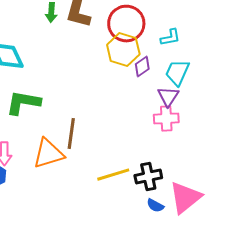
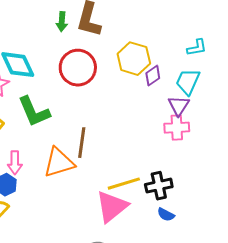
red circle: (126, 24) -> (78, 68), moved
cyan L-shape: (170, 38) -> (197, 48), moved
green L-shape: (23, 103) -> (34, 112), turned -123
pink triangle: (185, 198) -> (112, 207), moved

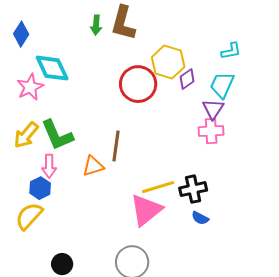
red circle: (78, 68) -> (138, 84), moved
green L-shape: (34, 112) -> (57, 135), moved
orange triangle: (59, 163) -> (93, 166), size x0.7

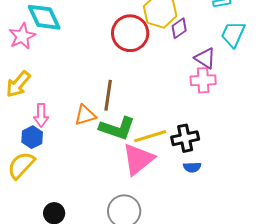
cyan trapezoid: (222, 85) -> (233, 34), moved
purple triangle: (213, 109) -> (205, 58), turned -30
green L-shape: (57, 135) -> (117, 128), moved, turned -48
blue semicircle: (200, 218) -> (192, 167), turned -30

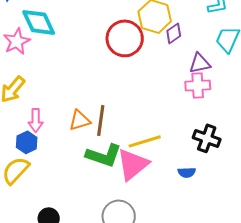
purple triangle: (205, 58) -> (200, 63), turned -45
brown line: (108, 95) -> (101, 120), moved
green L-shape: (117, 128) -> (104, 155), moved
black cross: (185, 138) -> (207, 138), moved, turned 32

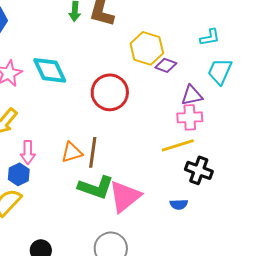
cyan diamond: (39, 22) -> (50, 70), moved
purple diamond: (174, 33) -> (166, 65), turned 55
red circle: (125, 38) -> (110, 92), moved
yellow line: (145, 141) -> (178, 145), moved

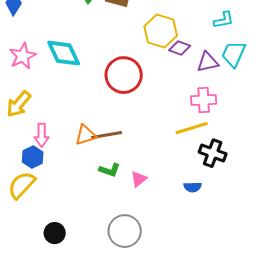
purple triangle: (192, 95) -> (208, 62), moved
brown line: (93, 152) -> (107, 135), turned 72
green L-shape: (96, 187) -> (110, 170), size x0.6
pink triangle: (125, 196) -> (139, 179), size x0.5

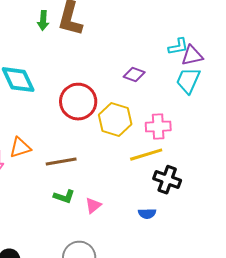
yellow hexagon: (161, 31) -> (115, 120), moved
purple triangle: (208, 62) -> (192, 56), moved
orange triangle: (86, 135) -> (20, 148), moved

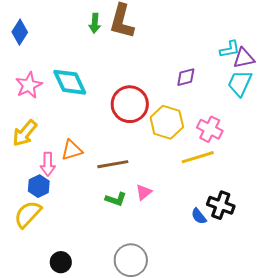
purple diamond: (134, 75) -> (186, 77), turned -35
pink cross: (158, 127) -> (210, 129), turned 30
black cross: (167, 180) -> (221, 205), moved
pink triangle: (93, 206) -> (144, 192), moved
blue semicircle: (147, 214) -> (199, 216), turned 54

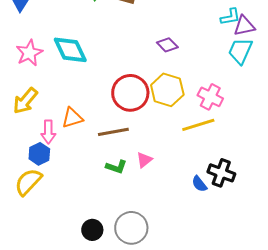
purple diamond: (186, 77) -> (167, 45), moved, turned 60
red circle: (130, 104) -> (130, 93), moved
black circle: (61, 262) -> (92, 230), moved

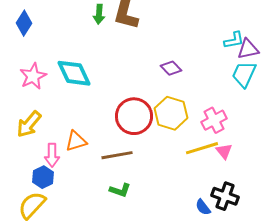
pink cross: (210, 97) -> (214, 120), turned 35
pink triangle: (144, 160) -> (224, 151), moved, turned -30

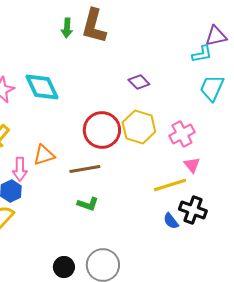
purple triangle: (248, 49) -> (216, 36), moved
yellow line: (202, 148) -> (170, 185), moved

